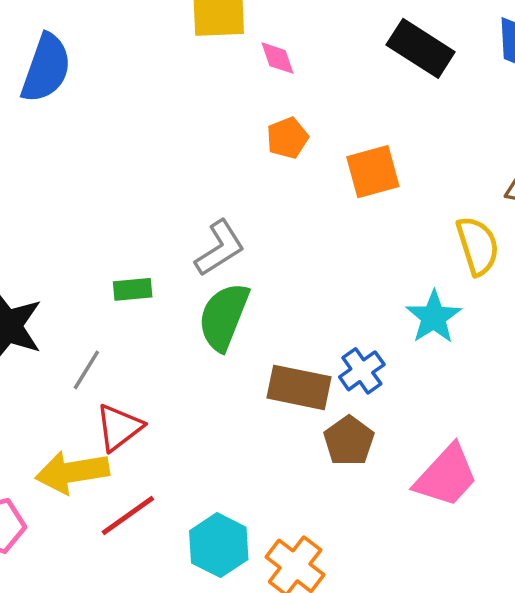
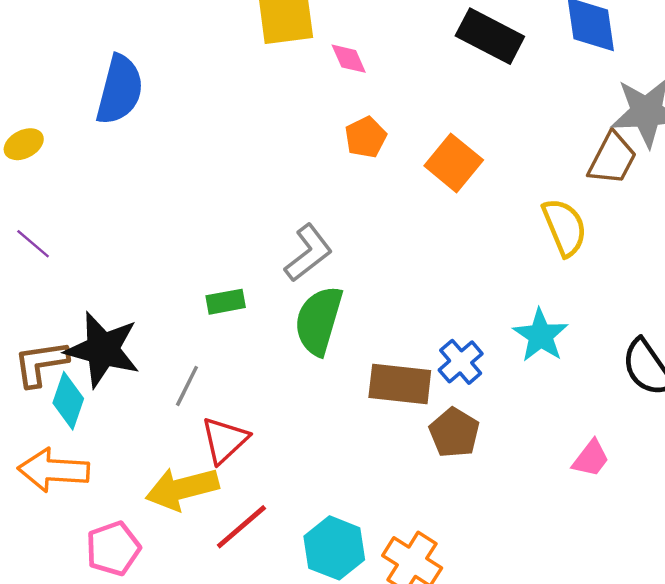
orange square: (373, 172) -> (454, 163), turned -30
cyan star: (434, 317) -> (541, 335), moved
pink trapezoid: (446, 476) -> (591, 458), moved, size x0.6

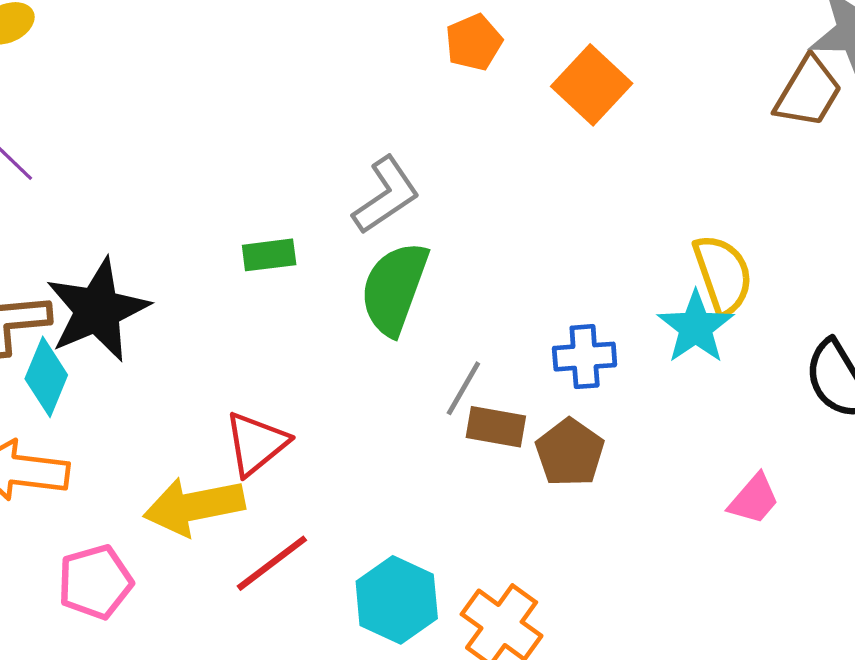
yellow semicircle: (564, 227) -> (723, 274), moved
black star: (103, 350) -> (97, 310), turned 30
blue cross: (461, 362) -> (585, 357), turned 33
brown rectangle: (400, 384) -> (496, 427), moved, size x0.7
gray line: (187, 386) -> (463, 388), moved

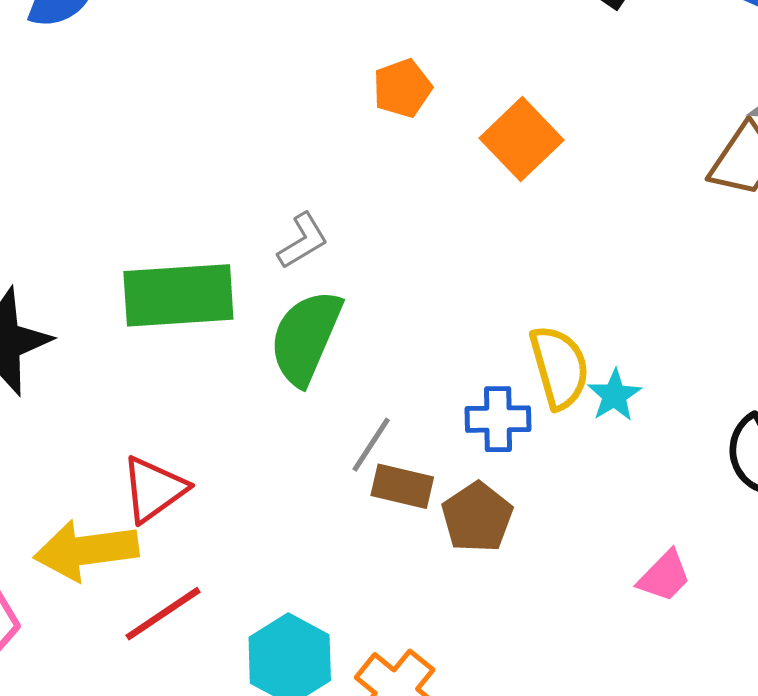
gray L-shape: (386, 195) -> (303, 241), size x0.7
green rectangle: (269, 255) -> (178, 295), size x2.0
yellow semicircle: (723, 274) -> (559, 367), moved
cyan star: (696, 327) -> (614, 395), size x0.7

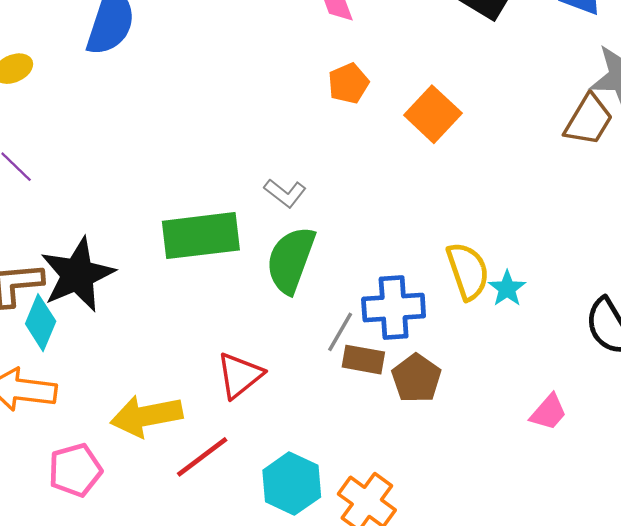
gray L-shape: (303, 241) -> (285, 193), turned 72
blue cross: (498, 419) -> (394, 308), moved, size x1.4
red triangle: (154, 489) -> (240, 375), moved

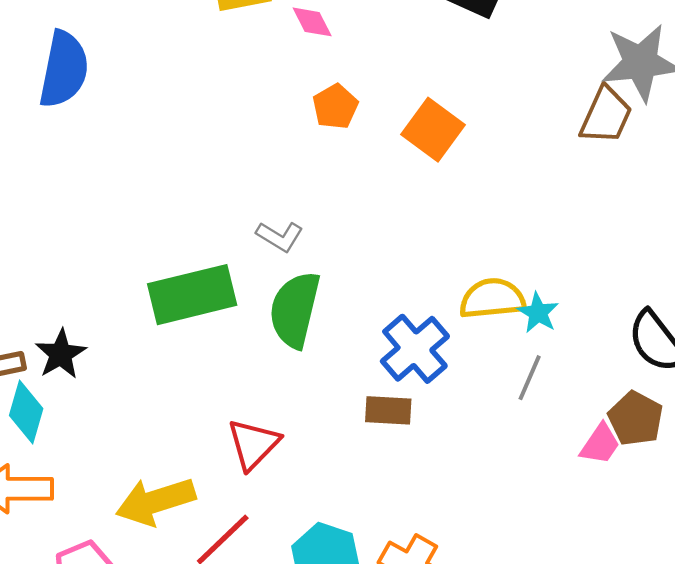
yellow semicircle: (468, 271) -> (492, 299), turned -70
black star: (77, 275) -> (61, 354), size x0.6
blue cross: (394, 308) -> (415, 349), turned -30
gray line: (340, 332) -> (530, 378), moved
brown pentagon: (416, 378) -> (636, 419), moved

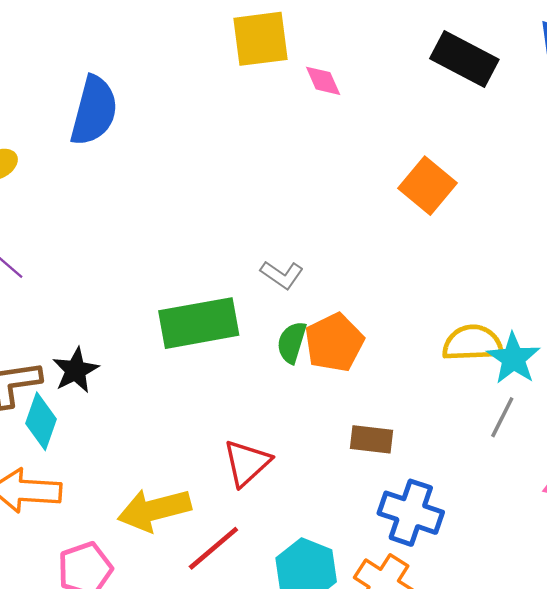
orange pentagon: (335, 107) -> (334, 342), moved, size x1.4
green semicircle: (295, 310) -> (292, 342), size x0.6
cyan star: (538, 313) -> (513, 358), size x1.4
blue cross: (415, 349) -> (411, 513), moved, turned -34

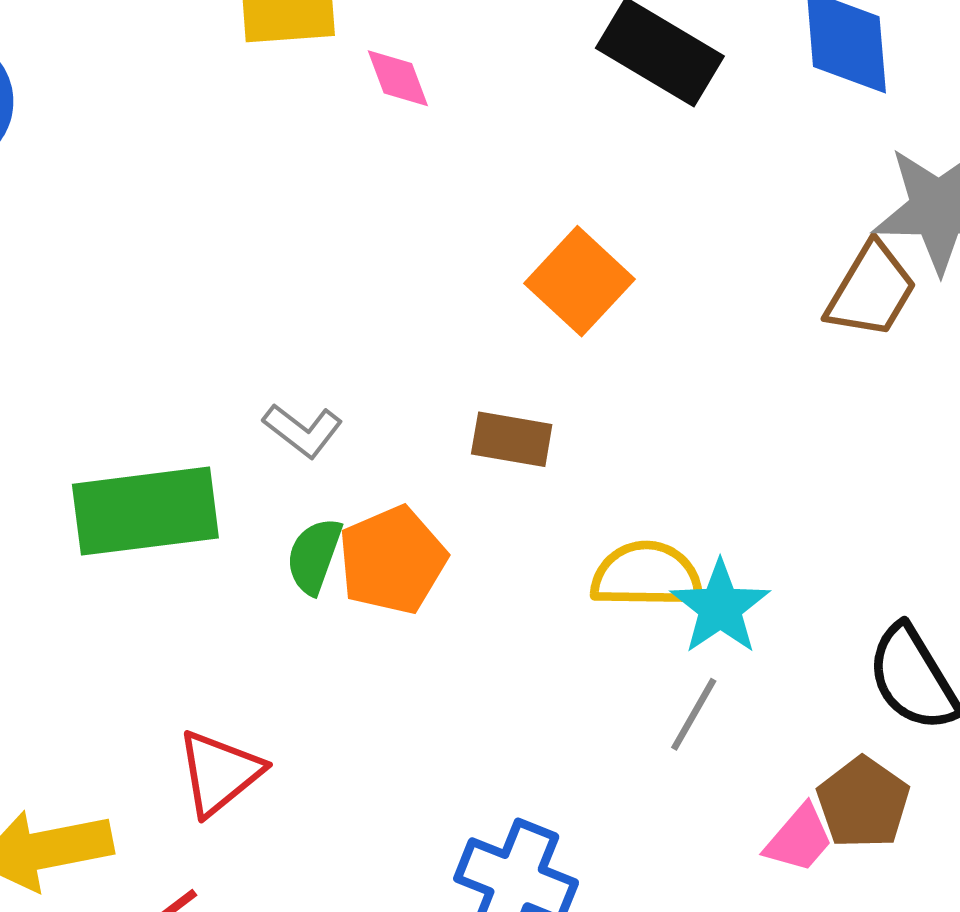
brown rectangle: (372, 439) -> (512, 439), moved

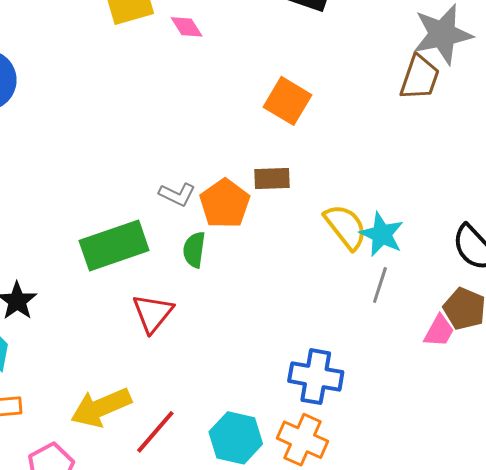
orange pentagon: (392, 560) -> (225, 204), moved
yellow semicircle: (647, 575) -> (346, 227), turned 63
red triangle: (219, 773) -> (153, 313), moved

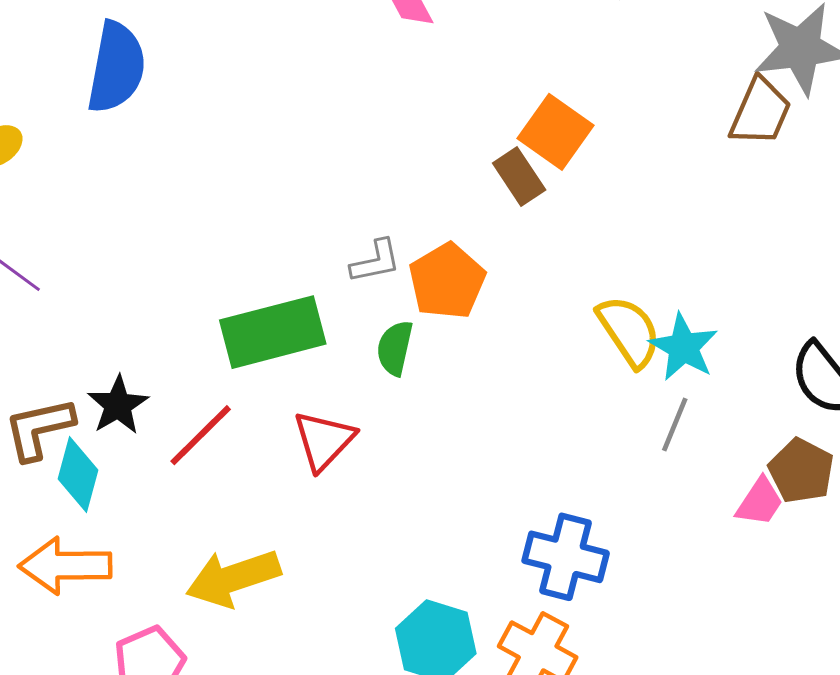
brown rectangle: (272, 178) -> (519, 177), moved, turned 54
gray L-shape: (177, 194) -> (376, 261), turned -42
red line: (155, 432) -> (201, 435), moved

